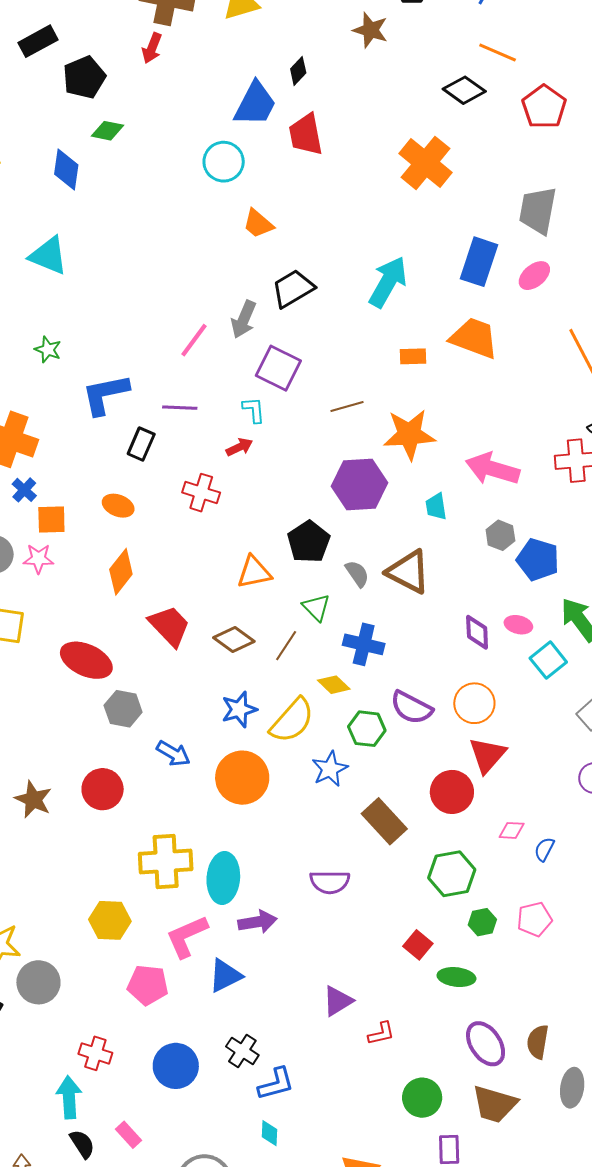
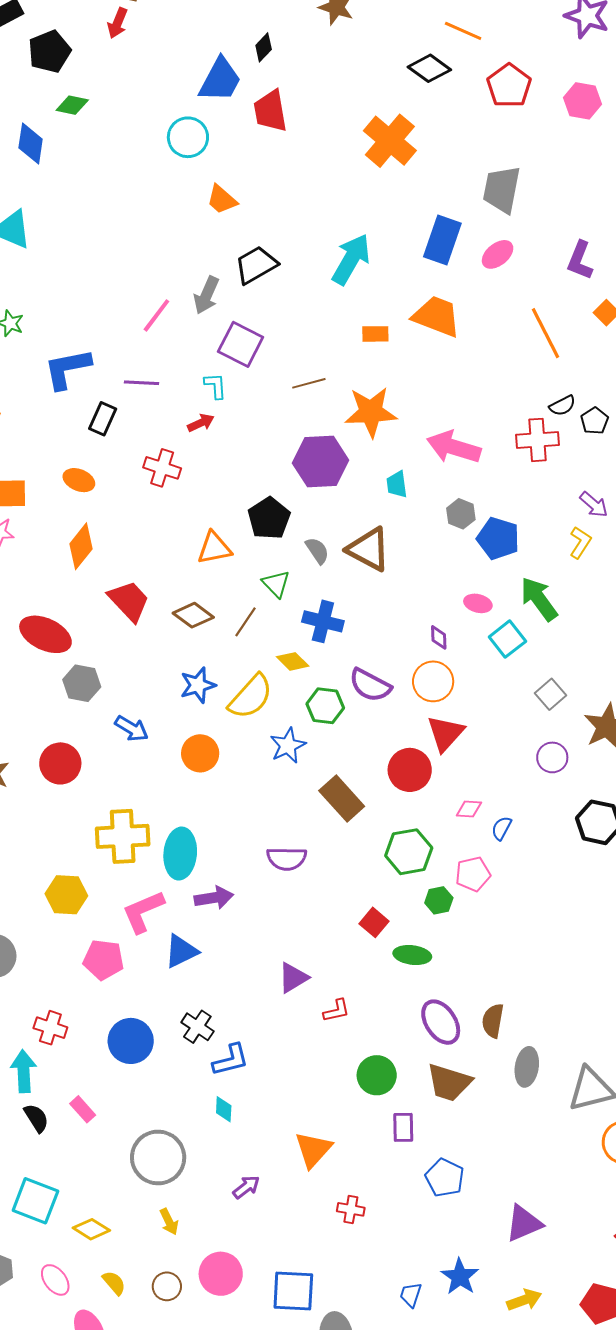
purple diamond: (477, 632) -> (439, 637), moved, size x0.7
orange circle: (242, 778) -> (200, 753), size x0.7
pink pentagon: (535, 919) -> (473, 874), moved

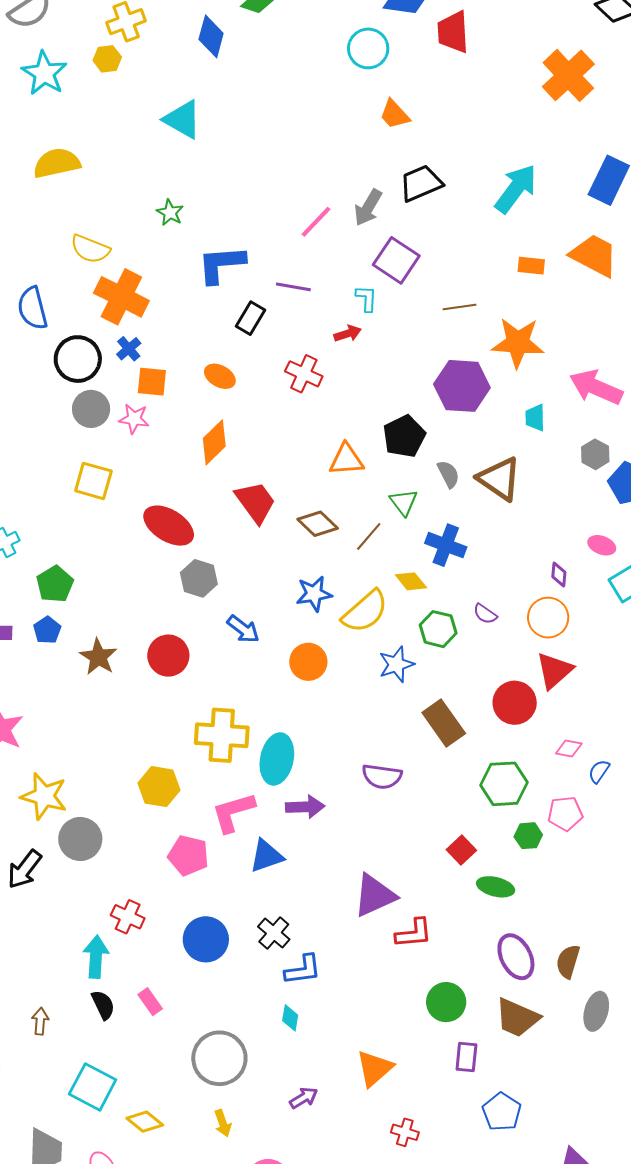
purple semicircle: (370, 685) -> (485, 614), size x0.6
purple triangle: (293, 978) -> (375, 895), size x1.4
red L-shape: (337, 1011) -> (414, 933), size x1.4

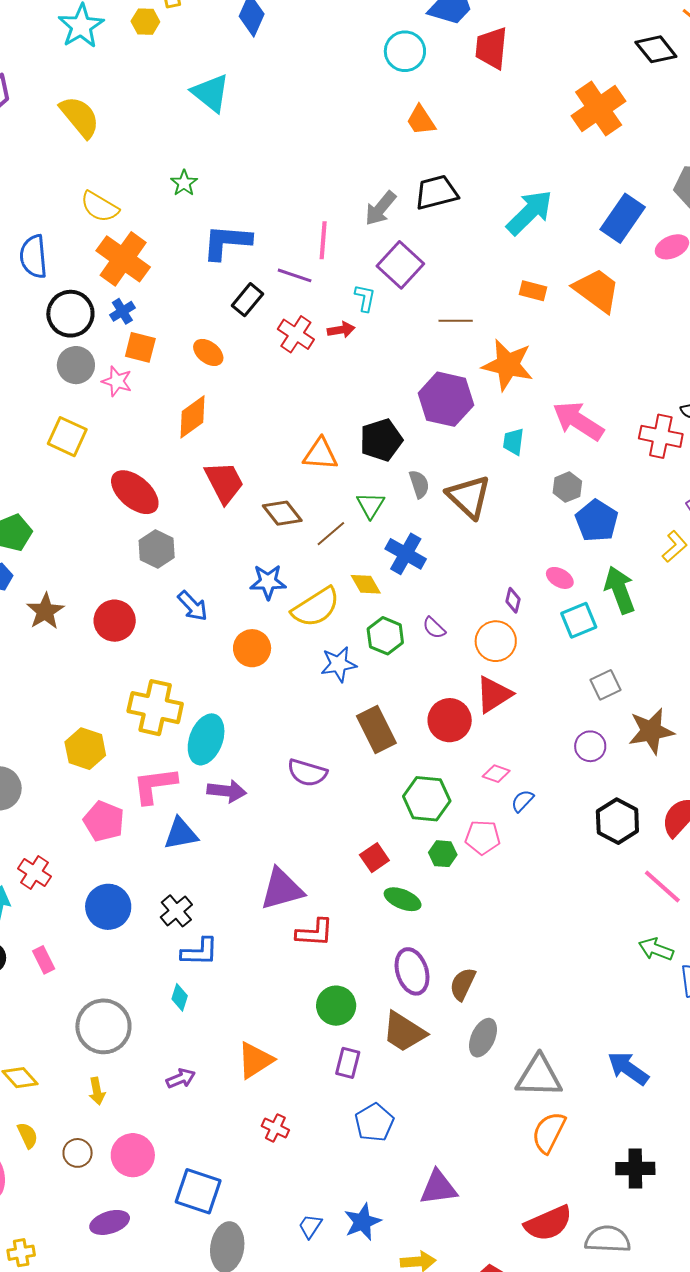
yellow semicircle: (57, 163) -> (80, 117), turned 54
pink line: (316, 222) -> (323, 240), moved, turned -48
red cross: (304, 374) -> (296, 334), moved

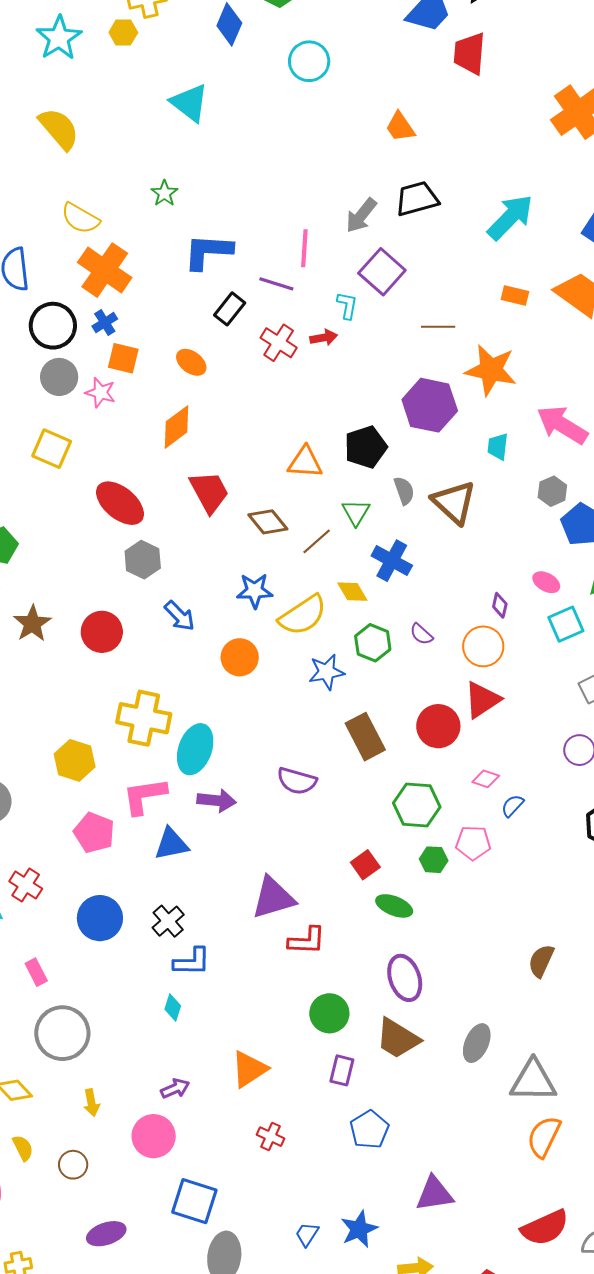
cyan circle: (405, 51) -> (309, 61), moved
brown semicircle: (463, 984) -> (541, 961), moved
gray circle: (103, 1026) -> (62, 1033), moved
pink circle: (133, 1155) -> (154, 1136), moved

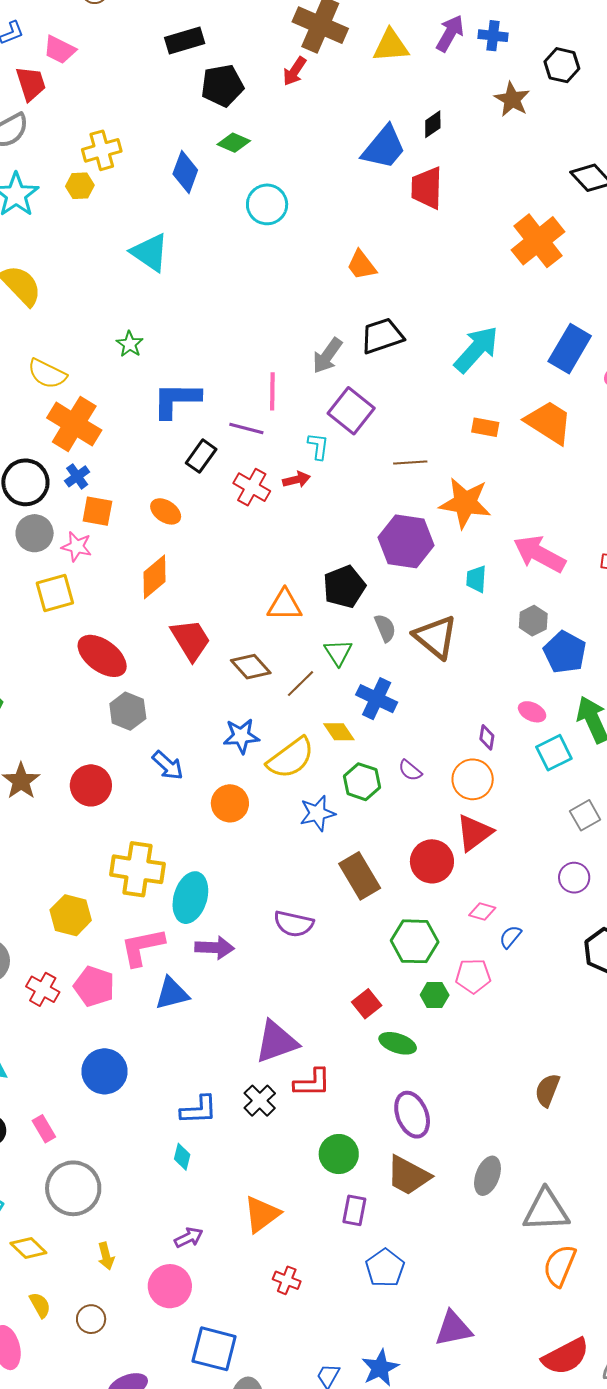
yellow square: (52, 449) -> (55, 593), moved, turned -36
red cross: (26, 885) -> (43, 989), moved
black cross: (168, 921) -> (260, 1101), moved

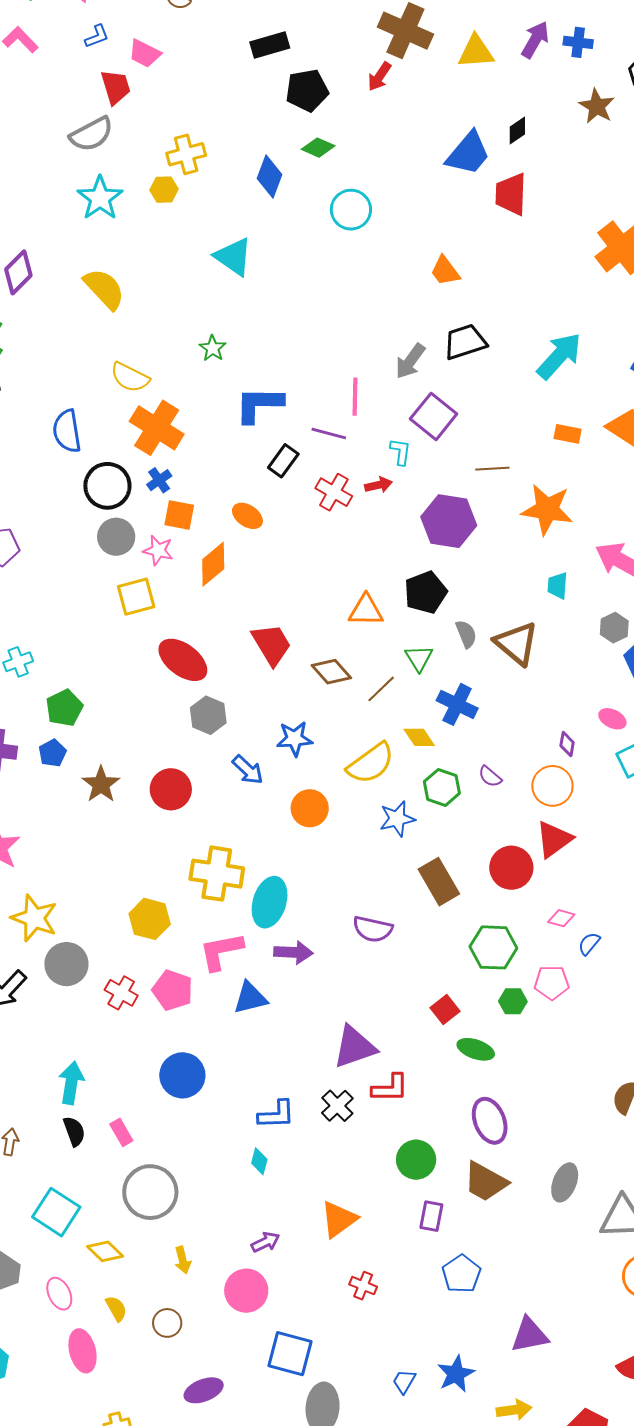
purple hexagon: (406, 541) -> (449, 521), moved
orange diamond: (154, 577) -> (213, 564), moved
blue star: (241, 736) -> (295, 739), moved

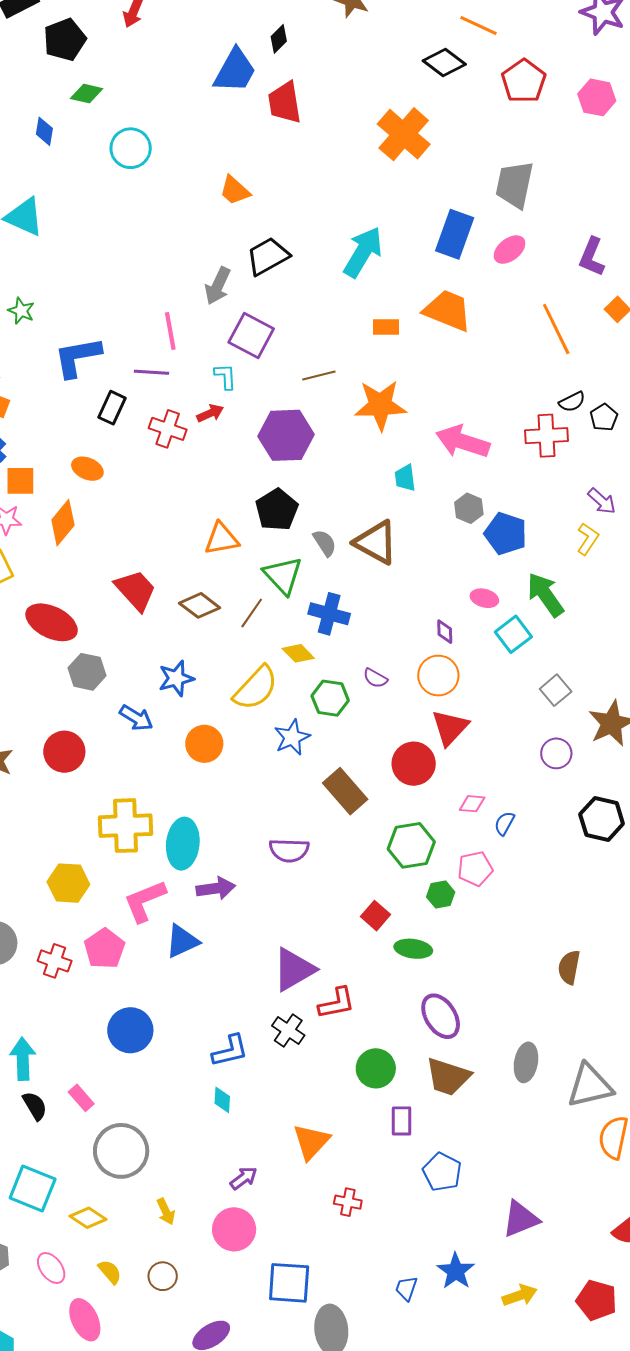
blue diamond: (269, 177) -> (44, 131), size x0.7
green triangle: (419, 658) -> (283, 575), size x1.4
pink pentagon: (173, 990) -> (104, 949), turned 30

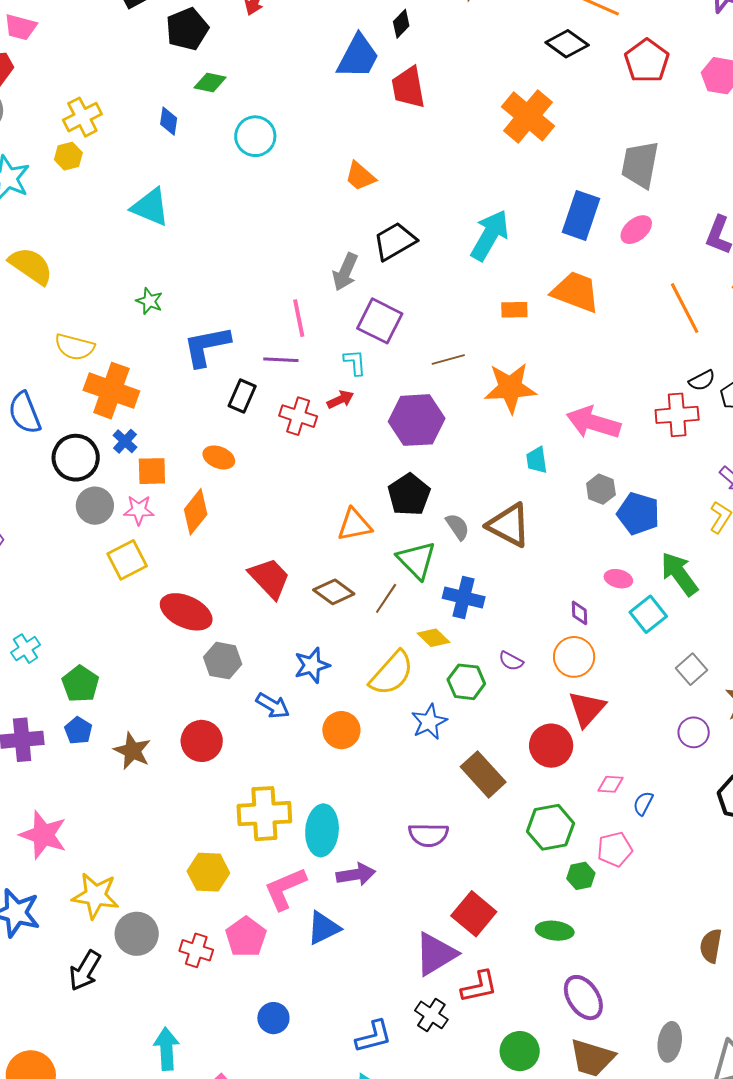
red square: (376, 916) -> (474, 914), moved, size x1.5
blue circle: (130, 1030) -> (273, 1018), size x0.7

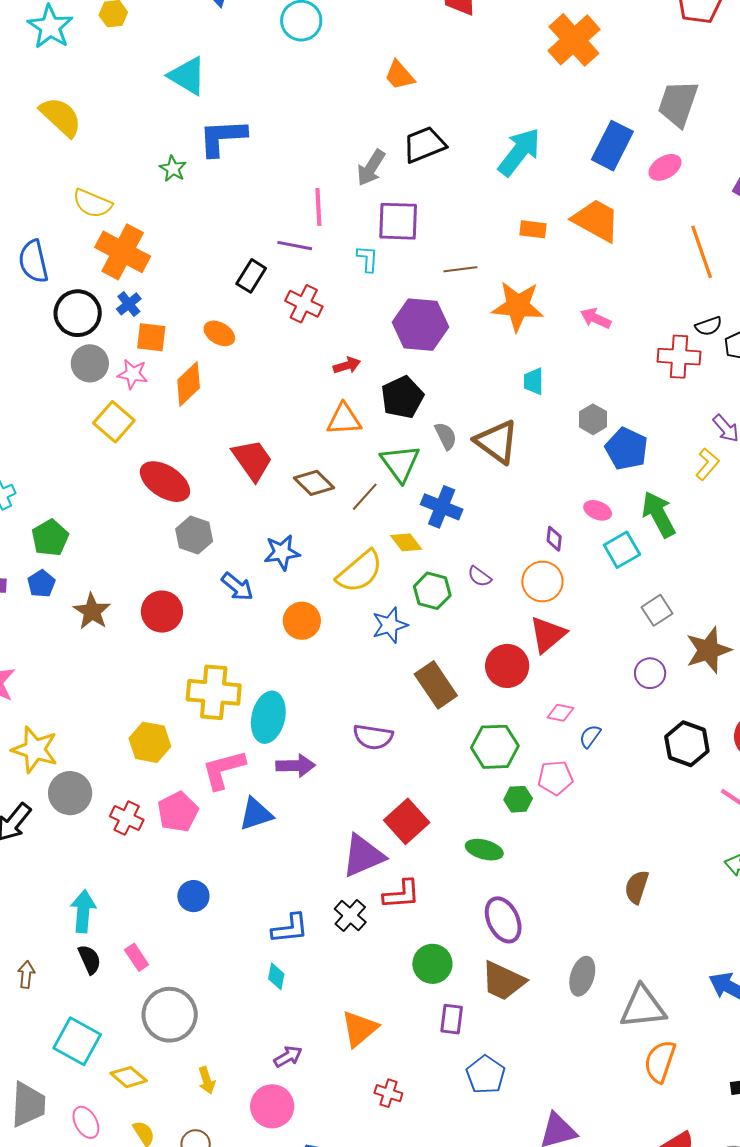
purple square: (380, 321) -> (398, 221), turned -33
blue L-shape: (207, 346) -> (222, 137), moved
red arrow: (340, 400) -> (347, 365), moved
pink arrow: (593, 423) -> (596, 318), moved, size x0.6
yellow square: (127, 560) -> (114, 422), turned -30

